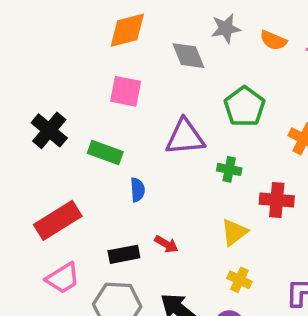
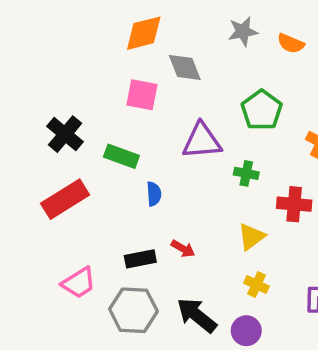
gray diamond: (188, 56) -> (185, 67), moved
red rectangle: (58, 220) -> (65, 199), moved

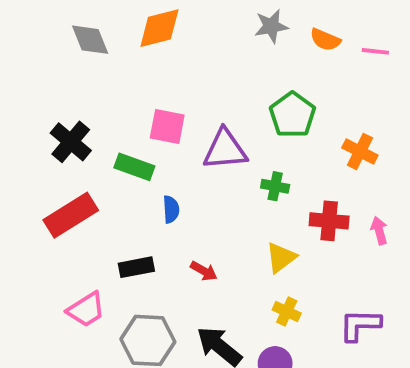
gray diamond: (185, 67) -> (90, 40), moved
pink square: (142, 95) -> (167, 126), moved
black rectangle: (140, 259) -> (136, 267), moved

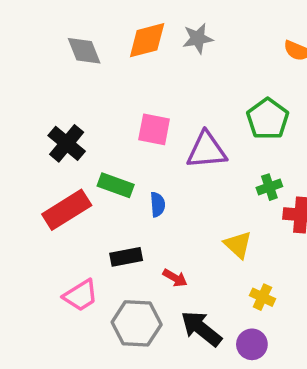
gray star: (271, 26) -> (198, 38), moved
green rectangle: (134, 167) -> (116, 185), moved
green cross: (275, 186) -> (269, 187), moved, turned -30
yellow triangle: (281, 258) -> (238, 245), moved, turned -40
red arrow: (204, 271) -> (175, 278), moved

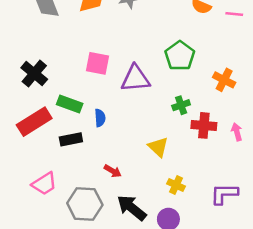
black rectangle: (126, 257) -> (71, 139), moved

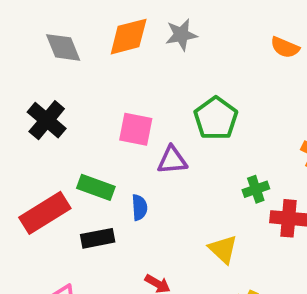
green pentagon: (180, 56) -> (216, 118), moved
black cross: (34, 74) -> (47, 120), moved
purple triangle: (135, 79) -> (172, 160), moved, size x0.7

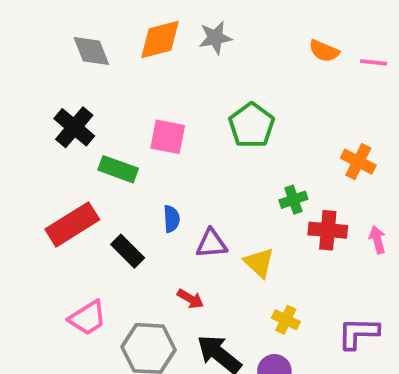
purple triangle: (172, 160) -> (211, 244), moved
green rectangle: (96, 187) -> (118, 169), moved
black rectangle: (98, 238) -> (128, 251), turned 56

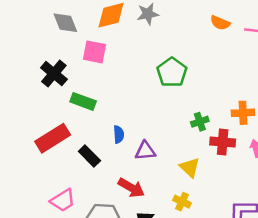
pink square: (168, 137) -> (95, 52), moved
orange cross: (358, 162) -> (243, 113), moved, turned -30
yellow triangle: (259, 263) -> (190, 167), moved
red arrow: (191, 299) -> (131, 188), size x1.5
yellow cross: (286, 320) -> (182, 202), moved

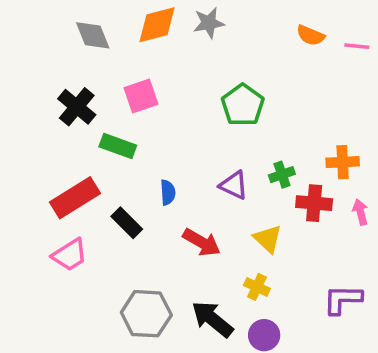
pink square: (95, 52) -> (141, 96), moved, turned -30
purple triangle: (145, 151) -> (234, 185), moved, turned 30
red arrow: (131, 188) -> (202, 242), moved
pink trapezoid: (63, 200) -> (70, 255), moved

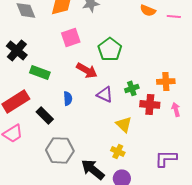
pink square: (141, 96) -> (71, 37), moved
red arrow: (202, 242) -> (87, 70), moved
gray hexagon: (146, 314) -> (60, 150), moved

